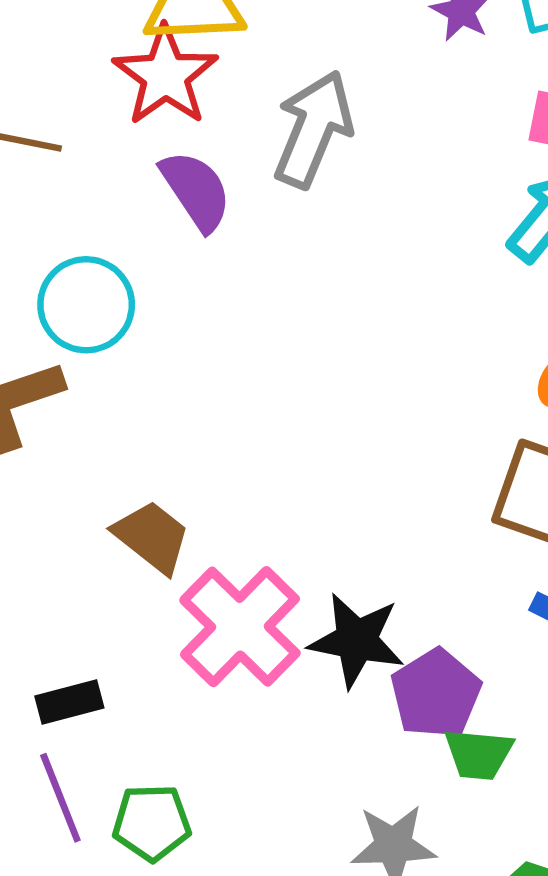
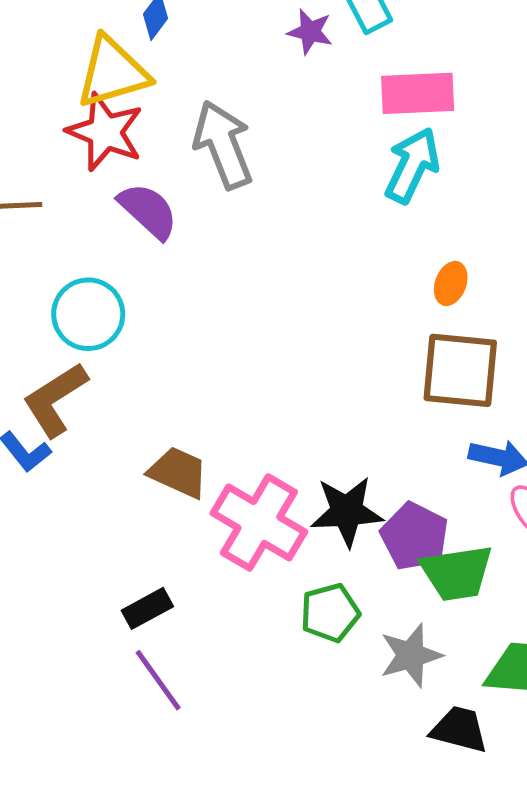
gray arrow: (313, 129) -> (223, 145), turned -30
green trapezoid: (479, 754) -> (457, 573), size x1.4
green pentagon: (152, 823) -> (330, 613), moved

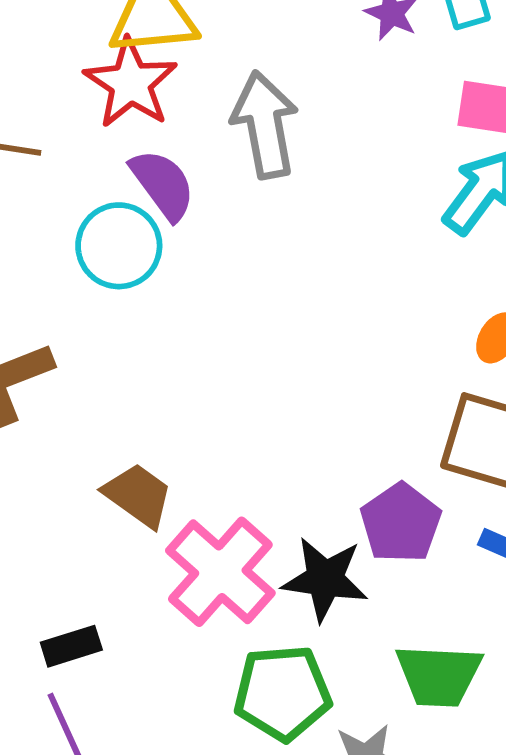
cyan circle: (88, 314) -> (119, 246), moved
purple pentagon: (414, 536) -> (401, 523), moved
green pentagon: (330, 613) -> (282, 693), size x1.4

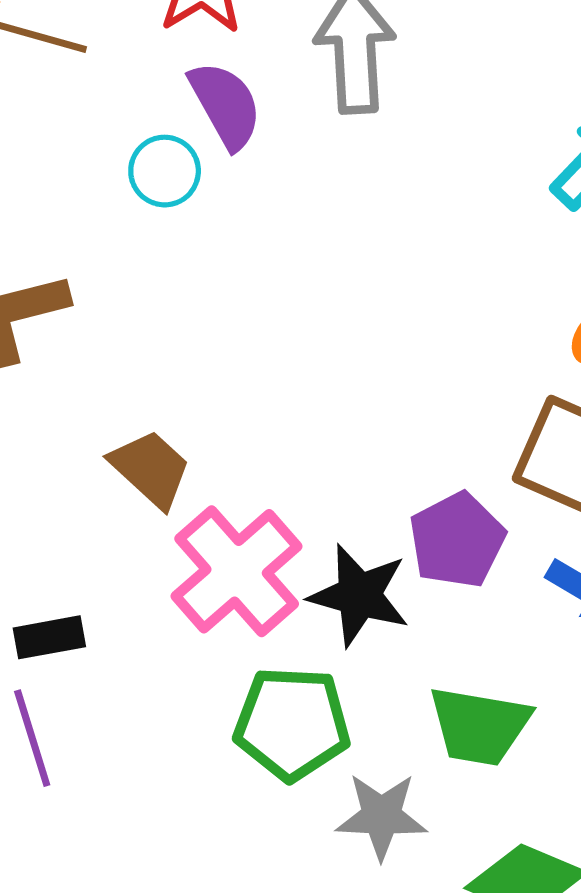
cyan circle: (119, 246) -> (165, 171), size x0.7

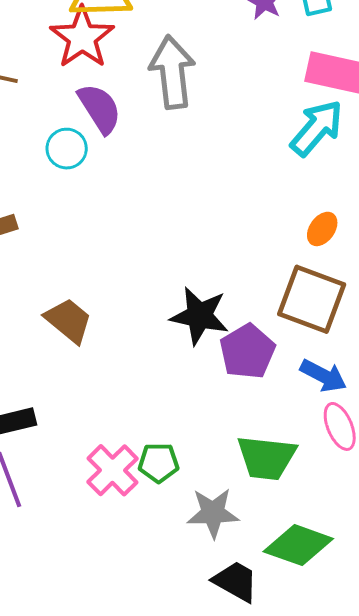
pink cross: (237, 571) -> (113, 470), moved, size x0.7
black star: (359, 595) -> (199, 316), moved
green pentagon: (292, 724) -> (158, 463), size x0.6

